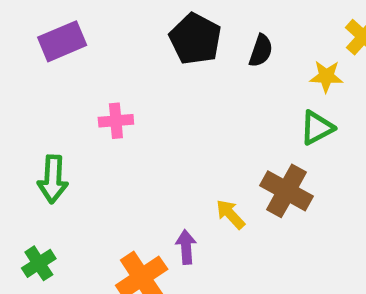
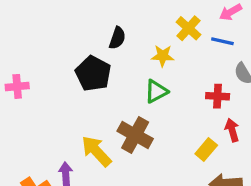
black pentagon: (195, 39) -> (93, 74), moved
yellow arrow: (230, 214) -> (96, 151), size x1.5

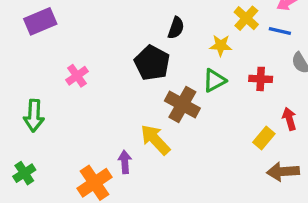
pink cross: (17, 86) -> (77, 76), turned -30
red cross: (218, 96) -> (261, 79), moved
brown cross: (135, 135) -> (182, 104), moved

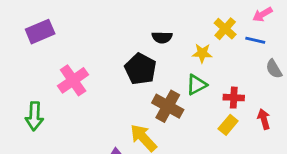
black semicircle: (176, 28) -> (162, 37), turned 72
pink cross: (77, 76) -> (73, 80), size x1.5
red cross: (261, 79) -> (234, 98), moved
yellow rectangle: (264, 138) -> (228, 125), moved

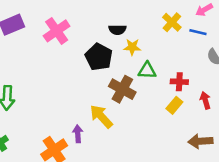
yellow star: (202, 53) -> (132, 47), moved
pink cross: (73, 80) -> (57, 31), moved
green triangle: (196, 85) -> (147, 71), turned 30

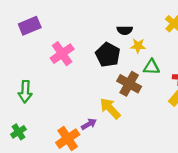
pink cross: (57, 31) -> (62, 54), moved
purple arrow: (78, 134) -> (89, 124), turned 64

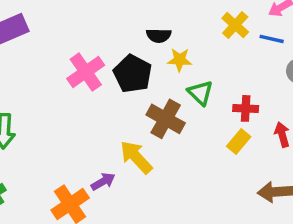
pink cross: (62, 54) -> (86, 72), moved
green triangle: (151, 67) -> (200, 93), turned 42

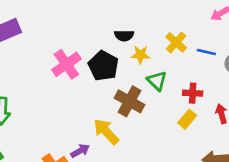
yellow cross: (235, 25) -> (176, 42), moved
blue line: (272, 39) -> (206, 52), moved

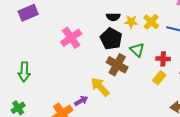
yellow star: (140, 55) -> (131, 22), moved
black pentagon: (103, 66) -> (111, 39), moved

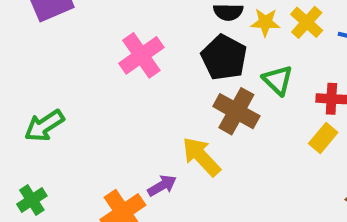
green arrow: (24, 72) -> (44, 126), turned 54

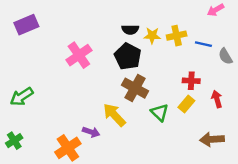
yellow cross: (307, 22) -> (177, 36), turned 36
green triangle: (278, 80) -> (159, 112), moved
purple arrow: (162, 186) -> (91, 132), turned 49

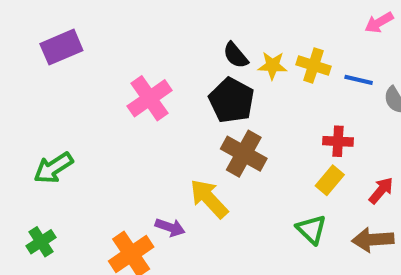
black semicircle: (130, 29) -> (236, 55), turned 49
yellow cross: (177, 36) -> (313, 66), turned 30
red arrow: (217, 99) -> (381, 190), moved, turned 56
green triangle: (159, 112) -> (311, 229), moved

